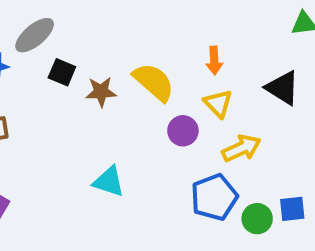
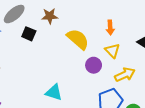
brown star: (101, 92) -> (50, 16), moved

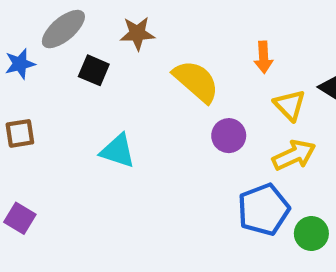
yellow triangle: (112, 51) -> (290, 105), moved
cyan triangle: (54, 92) -> (118, 151), moved

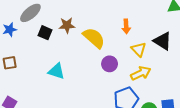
brown star: (137, 33) -> (67, 25), moved

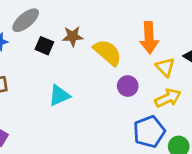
orange arrow: (126, 26) -> (149, 38), size x1.6
cyan triangle: (56, 71) -> (59, 95), turned -42

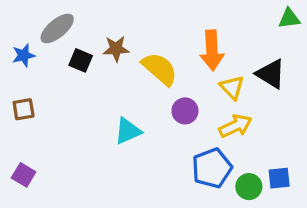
cyan triangle: (59, 95) -> (128, 131), moved

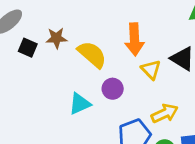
yellow arrow: (235, 126) -> (165, 113), moved
cyan triangle: (128, 131) -> (80, 104), moved

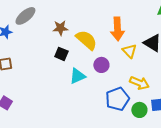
black square: (28, 48) -> (61, 54), moved
yellow arrow: (165, 113) -> (139, 83), turned 48

